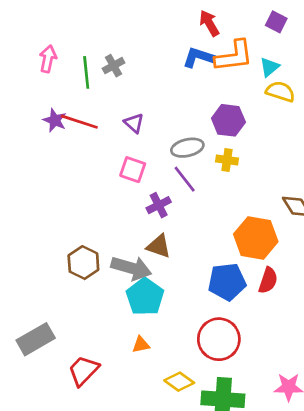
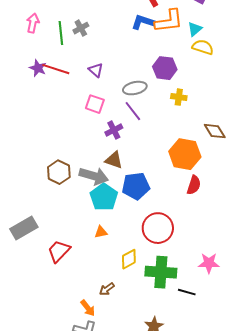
yellow cross: (227, 160) -> (179, 97), moved
blue pentagon: (227, 282) -> (136, 186), moved
yellow diamond: (179, 382) -> (129, 259), turned -65

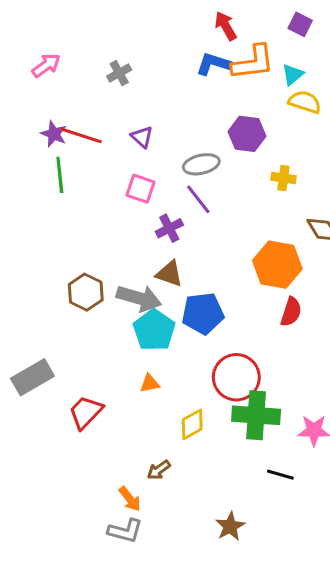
pink arrow: (33, 23) -> (46, 65), turned 42
green line: (61, 33) -> (60, 175), moved
yellow cross: (179, 97) -> (283, 178), moved
green cross: (161, 272) -> (256, 415), moved

